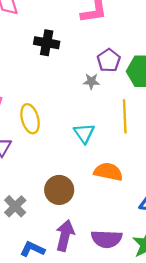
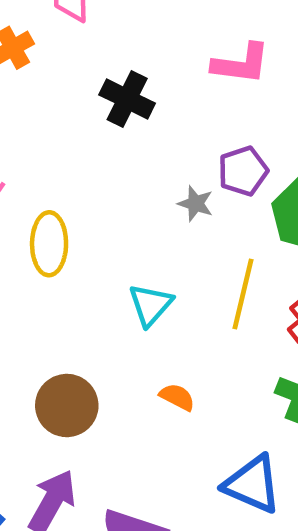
orange semicircle: (108, 172) -> (177, 397), size x0.6

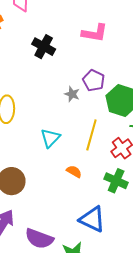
purple pentagon: (243, 171) -> (94, 81), turned -30
orange semicircle: (177, 397) -> (74, 172), moved

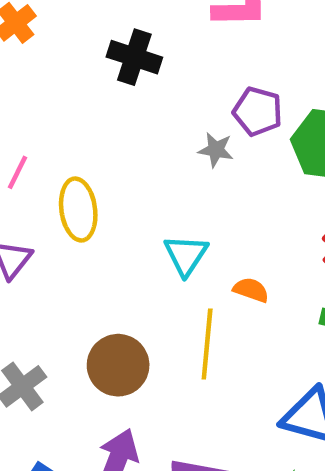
yellow line: (91, 135) -> (207, 344), moved
orange semicircle: (74, 172) -> (251, 290), moved

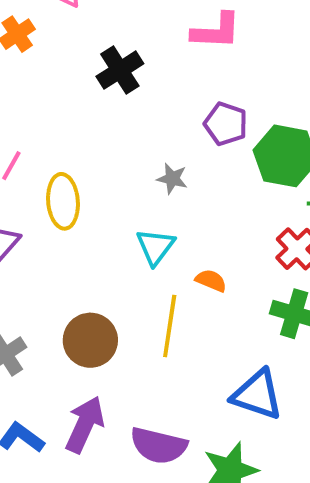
black cross: (134, 57) -> (120, 70), turned 36
gray star: (216, 150) -> (172, 179), moved

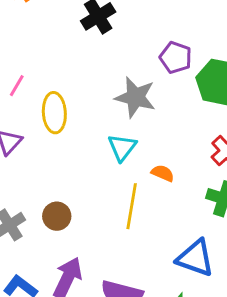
gray star: (172, 179) -> (135, 97), size x1.8
brown circle: (90, 340) -> (57, 216), moved, size x0.7

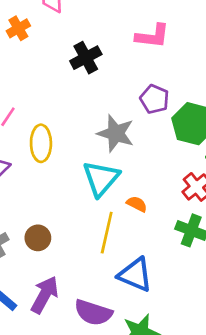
cyan triangle: (122, 147) -> (101, 178), size x1.4
blue triangle: (195, 258) -> (135, 275), moved

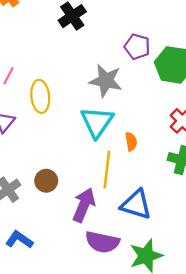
orange semicircle: (137, 204) -> (131, 142), turned 60
purple arrow: (45, 295) -> (84, 205), moved

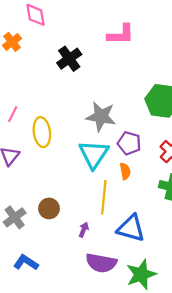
purple pentagon: (137, 47) -> (129, 143), moved
purple arrow: (84, 205) -> (84, 230), size x0.5

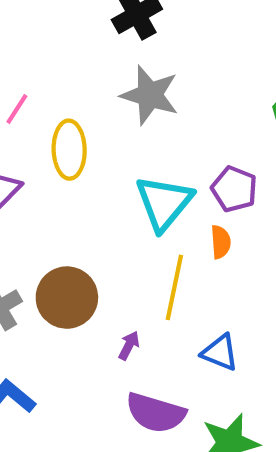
gray star: (101, 117) -> (150, 95), moved
brown circle: (49, 208) -> (67, 298), size x1.5
blue triangle: (131, 228) -> (220, 352), size x0.7

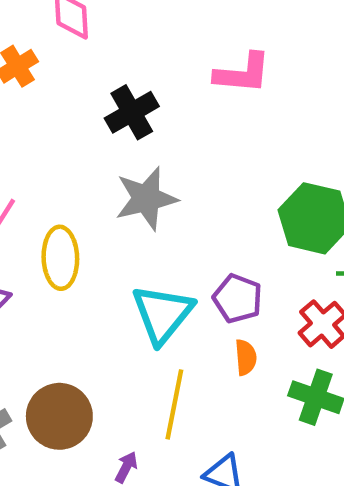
gray star: (150, 95) -> (146, 199), turned -30
orange semicircle: (221, 242) -> (246, 357), moved

